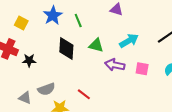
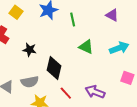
black diamond: (66, 49) -> (54, 68), moved
black star: (29, 60) -> (30, 50), moved
purple arrow: (115, 65) -> (95, 92), moved

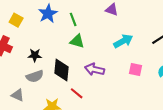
green triangle: (86, 47) -> (77, 41), moved
gray semicircle: (30, 82) -> (35, 76), moved
purple arrow: (95, 92) -> (94, 69), moved

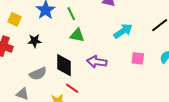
black star: (35, 55) -> (35, 41), moved
red line: (77, 93) -> (72, 88), moved

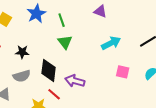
green triangle: (77, 35) -> (65, 42), turned 35
black star: (35, 41) -> (22, 52), moved
purple arrow: (97, 62) -> (75, 81), moved

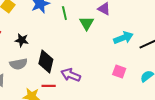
green triangle: (65, 42) -> (87, 23), moved
cyan arrow: (111, 43) -> (123, 38), moved
red line: (54, 94) -> (49, 86), turned -48

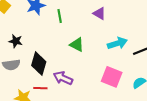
green triangle: (87, 23) -> (77, 45), moved, turned -35
pink square: (119, 72) -> (112, 77), size x1.5

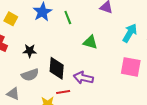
cyan arrow: (117, 43) -> (130, 33), turned -30

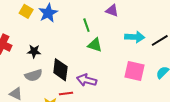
green line: (68, 18) -> (86, 25), moved
yellow square: (11, 19) -> (26, 11), moved
cyan arrow: (130, 33) -> (135, 37), turned 60

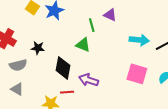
purple triangle: (112, 11) -> (110, 15), moved
green triangle: (95, 45) -> (83, 45), moved
gray semicircle: (34, 75) -> (18, 65), moved

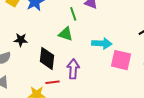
cyan arrow: (139, 40) -> (102, 43), moved
purple arrow: (89, 80) -> (73, 69), turned 78

